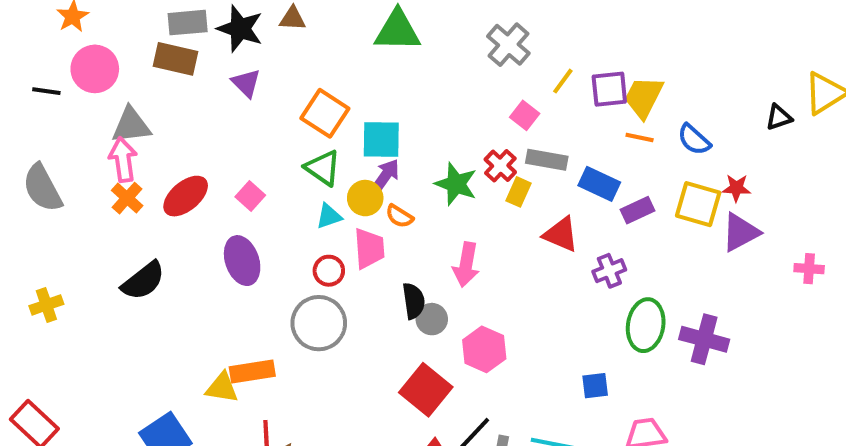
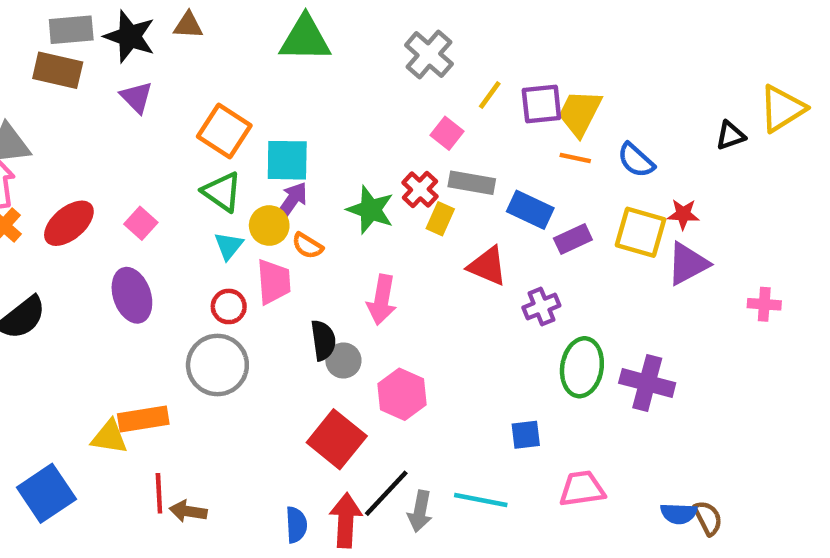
cyan triangle: (329, 216) -> (229, 246), turned -32

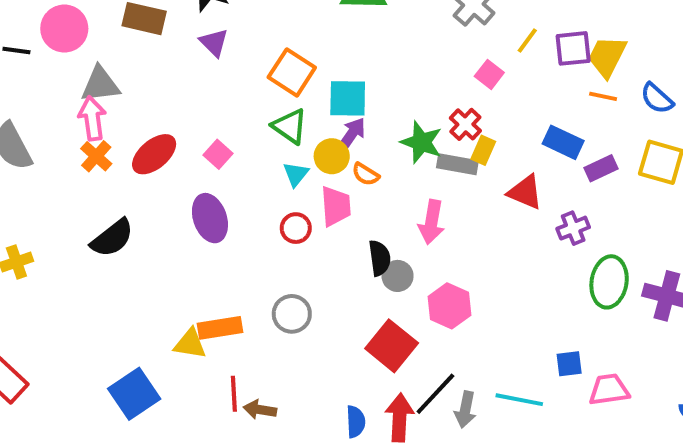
gray rectangle: (472, 183) -> (457, 164), moved
gray circle: (217, 365) -> (292, 314), moved, size x0.7
blue square: (526, 435) -> (569, 364), moved

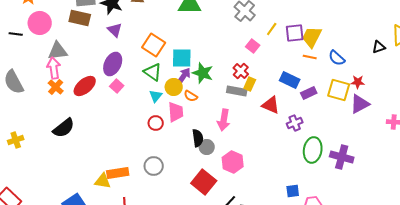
green star: (421, 142) -> (203, 73), moved
purple ellipse: (210, 218) -> (113, 64), moved, turned 45

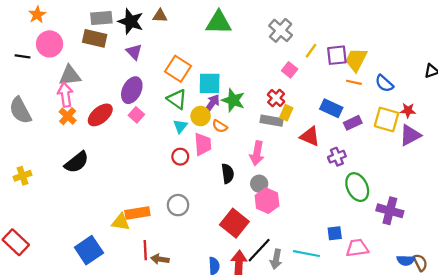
gray circle: (207, 147) -> (259, 184), moved
green ellipse: (313, 150) -> (357, 187), turned -35
purple cross: (342, 157) -> (390, 211), moved

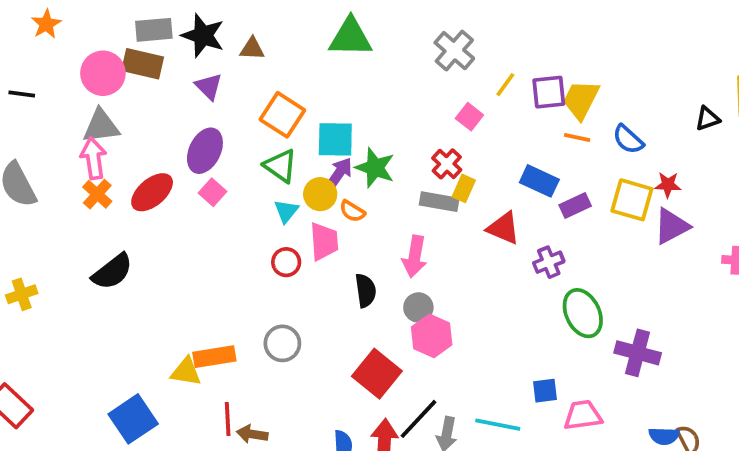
brown triangle: (160, 16) -> (252, 49), moved
pink circle: (50, 44) -> (103, 73), moved

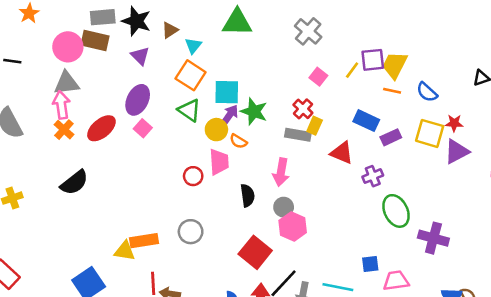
brown triangle: (252, 49) -> (170, 30), turned -36
yellow line: (505, 85) -> (352, 70), moved
cyan triangle: (286, 211) -> (193, 46), moved

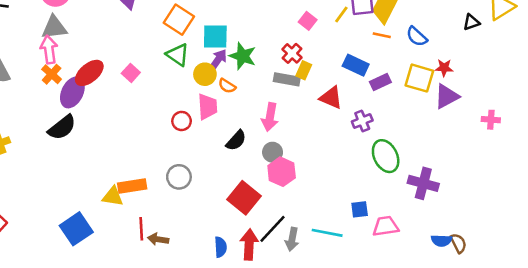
purple ellipse: (138, 100) -> (72, 92), moved
black semicircle: (247, 195) -> (236, 140), turned 50

